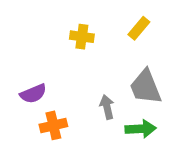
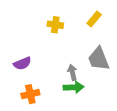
orange cross: (53, 125) -> (30, 94), moved
green arrow: (141, 129) -> (74, 87), moved

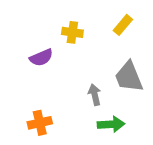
purple semicircle: (22, 63) -> (41, 58), moved
green arrow: (74, 87) -> (111, 124), moved

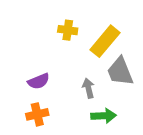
yellow rectangle: (123, 25) -> (105, 41), moved, size x1.6
purple semicircle: (41, 58) -> (39, 81), moved

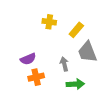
yellow rectangle: (105, 41) -> (76, 30), size x0.7
orange cross: (37, 114) -> (36, 77), moved

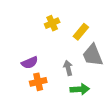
yellow cross: (49, 22) -> (52, 23), turned -32

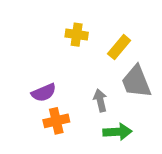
yellow cross: (52, 23) -> (77, 35), turned 32

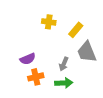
gray arrow: (100, 100) -> (64, 64), turned -144
green arrow: (117, 132) -> (64, 83), moved

